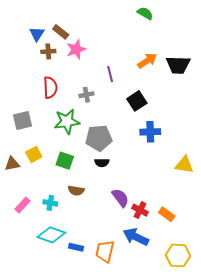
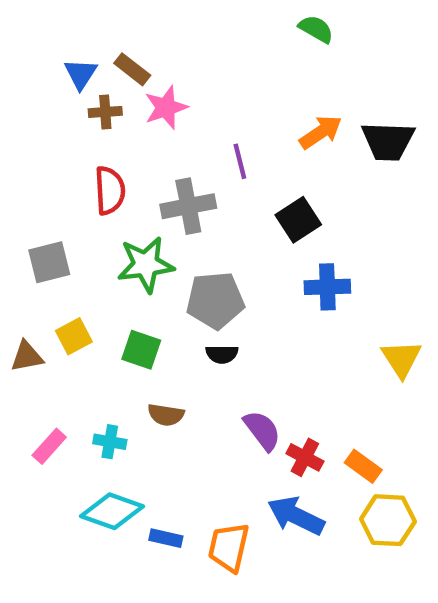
gray cross: (86, 95) -> (188, 206), size x1.6
yellow triangle: (184, 165) -> (401, 359), turned 48
yellow hexagon: (178, 255) -> (388, 520), moved

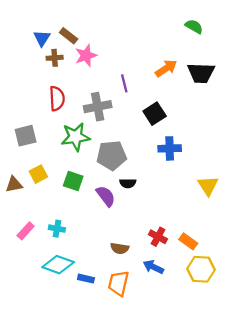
green semicircle: (316, 29) -> (194, 26), moved
black semicircle: (222, 354) -> (128, 183), moved
brown semicircle: (166, 415) -> (120, 248), moved
purple semicircle: (262, 430) -> (106, 196), moved
blue arrow: (296, 516) -> (153, 267), size x0.7

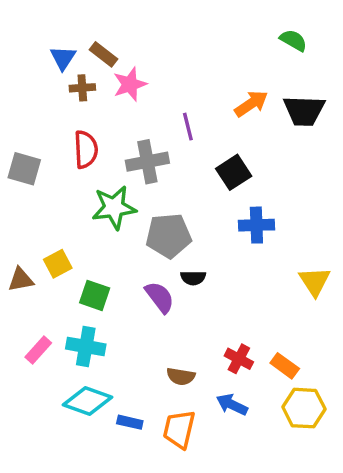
gray square: (26, 136) -> (24, 169), moved, turned 30
green square: (73, 181) -> (95, 295), moved
cyan cross: (57, 229) -> (86, 346), size x1.5

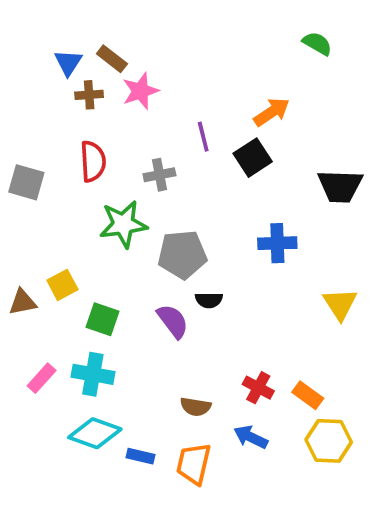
black trapezoid: (304, 111) -> (340, 186), moved
gray cross: (147, 162) -> (159, 175), size x0.7
black square: (234, 172) -> (253, 158), moved

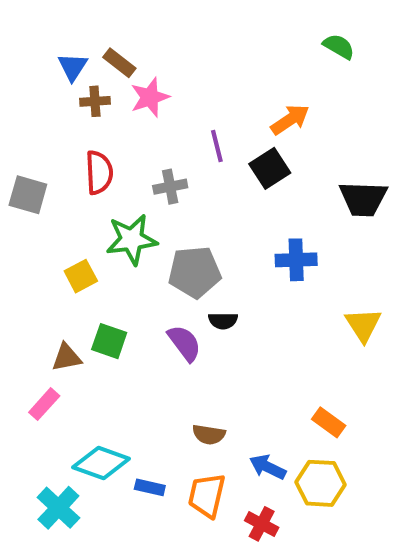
yellow square: (62, 285) -> (81, 276), moved
brown triangle: (23, 302) -> (67, 357), moved
cyan cross: (93, 374) -> (58, 508), moved, turned 33
red cross: (258, 388) -> (262, 524), moved
yellow hexagon: (329, 441) -> (321, 483), moved

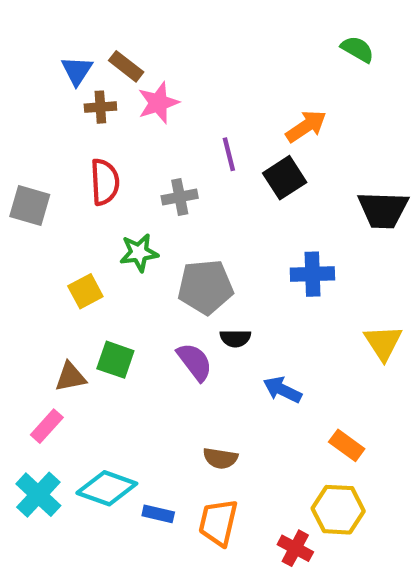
green star: (132, 239) -> (139, 253), size x0.7
blue arrow: (268, 467) -> (282, 390), moved
cyan cross: (58, 508) -> (38, 495), moved
red cross: (262, 524) -> (295, 548), moved

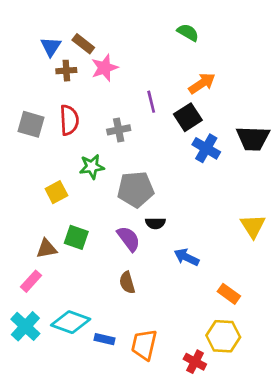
green semicircle: (357, 49) -> (188, 32), moved
gray square: (30, 206) -> (31, 124), moved
blue cross: (312, 274) -> (206, 148), moved, turned 32
brown semicircle: (220, 458) -> (127, 283), moved, turned 65

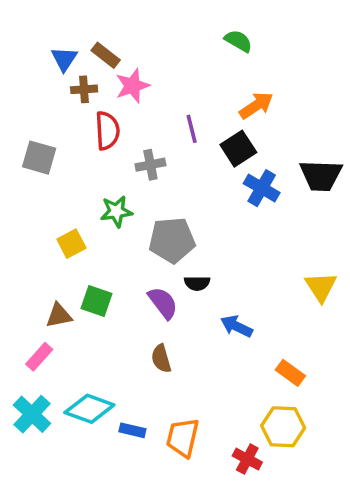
red semicircle: (69, 120) -> (107, 131), moved

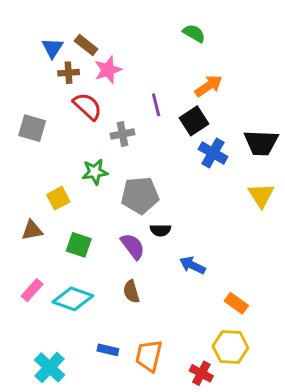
red semicircle: (107, 131) -> (87, 106), turned -44
yellow triangle: (321, 287) -> (261, 195), moved
brown triangle: (59, 315) -> (32, 230), moved
cyan diamond: (89, 409) -> (73, 299), moved
cyan cross: (32, 414) -> (50, 367), moved

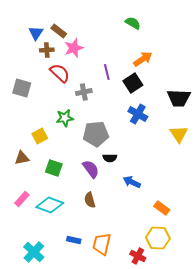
blue cross: (213, 153) -> (138, 114), moved

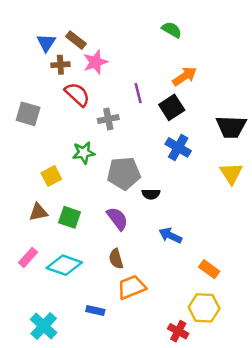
brown triangle: (22, 158) -> (38, 212), moved
black semicircle: (110, 158) -> (151, 194), moved
orange trapezoid: (102, 244) -> (132, 287), moved, turned 55

